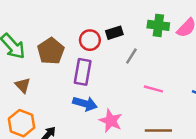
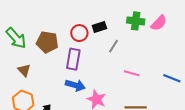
brown pentagon: (51, 51) -> (47, 42), turned -30

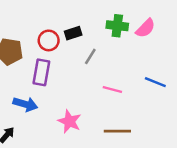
blue line: (172, 78) -> (155, 82), moved
blue arrow: (75, 85) -> (25, 104), moved

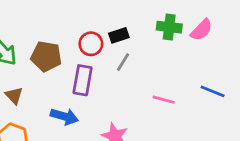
gray line: (90, 56) -> (123, 62), moved

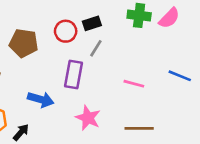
purple rectangle: (83, 80) -> (73, 75), moved

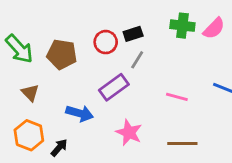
purple rectangle: (73, 75) -> (114, 87), turned 44

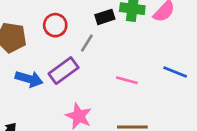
black rectangle: (133, 34) -> (105, 17), moved
blue arrow: (80, 113) -> (29, 79), moved

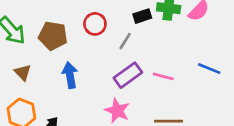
purple rectangle: (64, 71) -> (128, 75), moved
blue arrow: (29, 79) -> (70, 75), turned -115

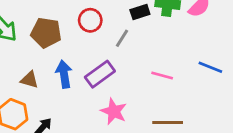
brown triangle: (23, 73) -> (29, 80), moved, turned -30
purple rectangle: (128, 75) -> (100, 74), moved

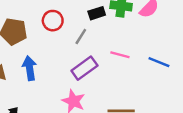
purple rectangle: (100, 74) -> (84, 68), moved
pink line: (162, 76) -> (120, 55), moved

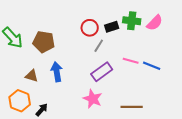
red circle: (53, 21) -> (90, 28), moved
blue line: (159, 62) -> (152, 66), moved

